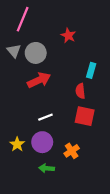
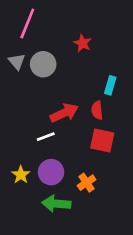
red arrow: (39, 80) -> (64, 113), moved
white line: (45, 117) -> (46, 137), moved
green arrow: (47, 168) -> (56, 204), size x1.5

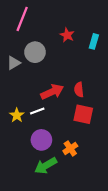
gray triangle: (17, 62) -> (14, 63), moved, turned 40
cyan rectangle: (110, 85) -> (94, 41), moved
yellow star: (21, 175) -> (17, 115), moved
green arrow: (56, 204) -> (46, 166), turned -35

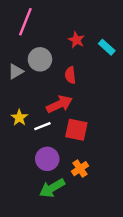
cyan rectangle: (94, 41) -> (107, 47), turned -64
red semicircle: (79, 90) -> (70, 75), moved
red square: (83, 114) -> (76, 130), moved
yellow star: (17, 115) -> (19, 118), moved

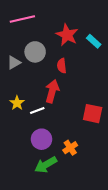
pink line: (25, 22) -> (22, 19), turned 55
red star: (76, 40) -> (67, 35), size x1.5
red arrow: (59, 104) -> (52, 91), turned -50
red square: (76, 130) -> (93, 114), moved

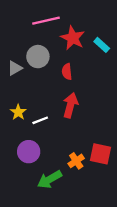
pink line: (22, 19) -> (46, 21), moved
red arrow: (52, 91) -> (70, 105), moved
red square: (93, 114) -> (101, 154), moved
purple circle: (41, 139) -> (29, 152), moved

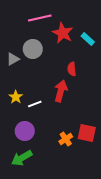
red semicircle: (67, 72) -> (72, 69), moved
green arrow: (50, 179) -> (22, 158), moved

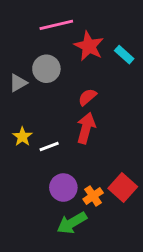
red semicircle: (72, 69) -> (87, 97), moved, turned 56
purple circle: (25, 131) -> (63, 188), moved
red square: (87, 133) -> (123, 188), turned 30
green arrow: (22, 158) -> (72, 223), moved

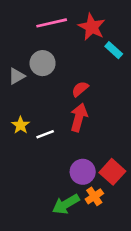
red star: (89, 46) -> (92, 27), moved
purple circle: (63, 188) -> (83, 172), moved
orange cross: (93, 196) -> (94, 196), moved

